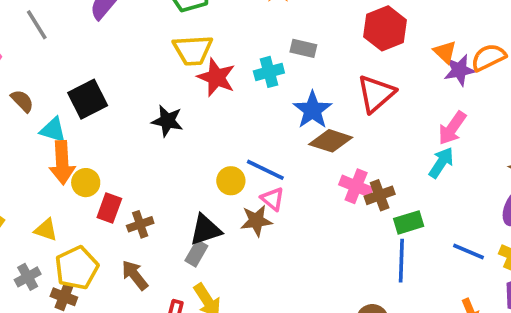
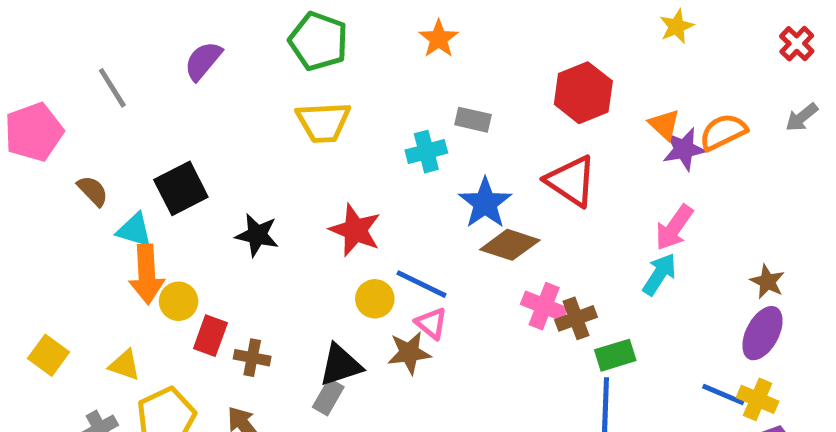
red star: (216, 77) -> (355, 230), moved
red triangle: (376, 94) -> (571, 181), turned -45
black star: (167, 121) -> (257, 235), moved
brown cross: (140, 224) -> (252, 358), turned 30
blue line: (469, 252) -> (723, 394), moved

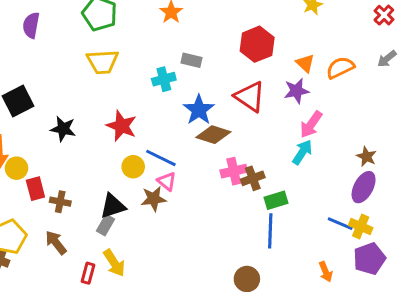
purple semicircle: (203, 61) -> (31, 25), turned -30
purple star: (684, 149) -> (296, 91), moved
pink cross: (544, 306) -> (234, 171), turned -35
red rectangle: (210, 336) -> (35, 189), turned -35

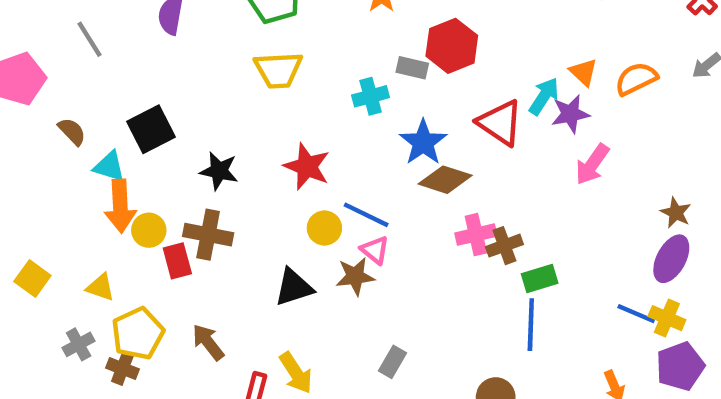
red hexagon: (257, 44) -> (452, 46), moved
cyan arrow: (302, 152) -> (544, 96), moved
brown cross: (60, 202) -> (208, 235), moved, size x1.5
gray rectangle: (105, 225) -> (392, 362), moved

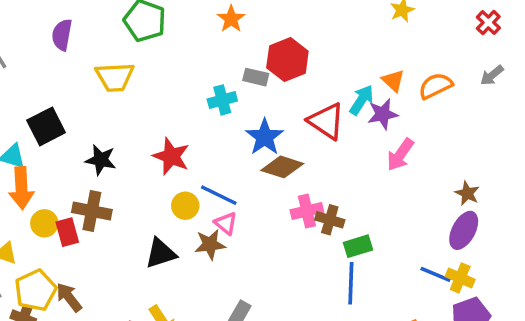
yellow trapezoid: (278, 70) -> (115, 77), moved
yellow circle: (149, 230) -> (44, 223), moved
brown cross: (504, 246) -> (330, 220), turned 36
brown arrow: (208, 342) -> (69, 297), moved

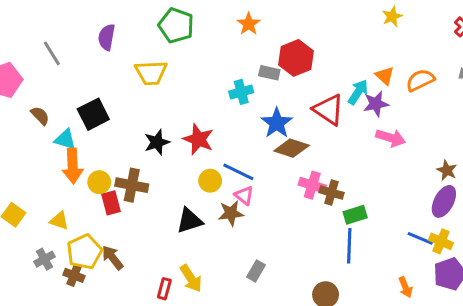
pink arrow: (400, 155) -> (391, 138), turned -108
black star: (101, 160) -> (157, 142), moved, turned -30
pink cross: (307, 211) -> (312, 185), turned 30
yellow circle: (44, 223) -> (99, 182), moved

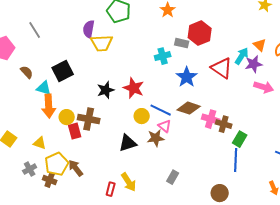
purple semicircle: (107, 37) -> (89, 29), moved
brown diamond: (292, 148) -> (189, 108), moved
green rectangle: (355, 215) -> (240, 139), turned -42

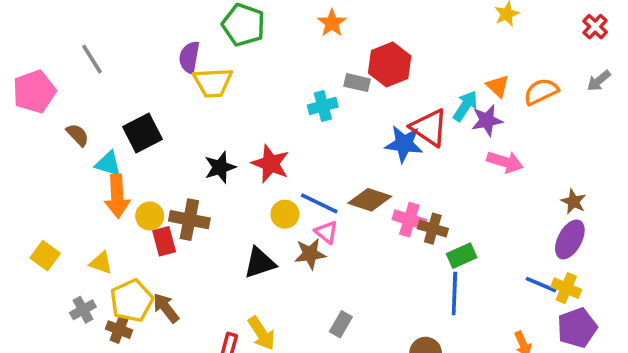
blue star: (187, 77) -> (404, 144), moved, turned -30
green rectangle: (240, 139) -> (462, 256), turned 35

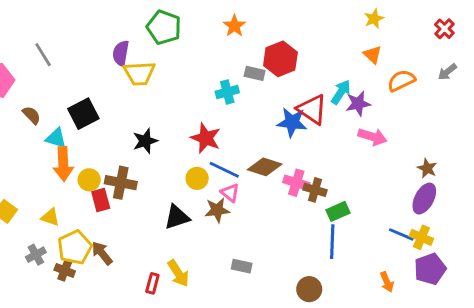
orange triangle: (498, 86) -> (373, 55), moved
red star: (271, 164) -> (206, 138), moved
gray rectangle: (341, 324) -> (242, 266), turned 72

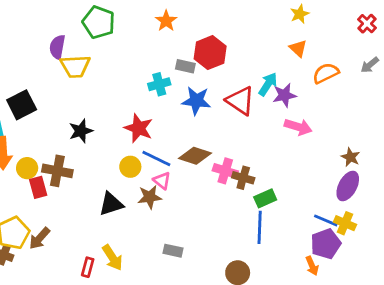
blue star: (292, 122) -> (196, 101), moved
brown arrow: (102, 253) -> (39, 238), turned -100
purple pentagon: (430, 269) -> (326, 244), moved

